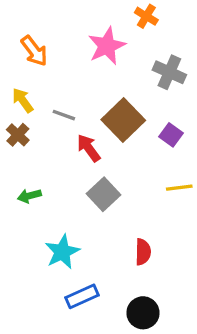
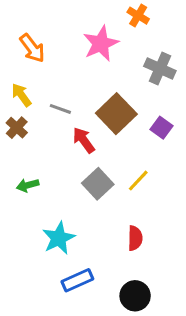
yellow line: (179, 188) -> (138, 181), moved, turned -40

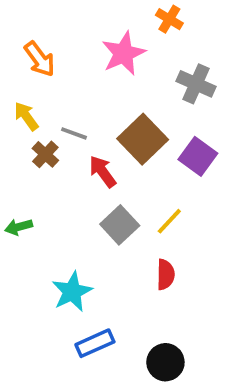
brown cross: (17, 128) -> (45, 154), moved
purple square: (162, 128) -> (198, 156), size x1.4
green arrow: (28, 185) -> (19, 227), moved
red semicircle: (135, 238) -> (165, 275), moved

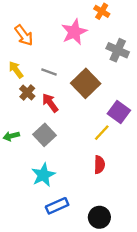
gray line: (74, 133) -> (49, 72), moved
purple square: (198, 156) -> (119, 112), moved
red arrow: (103, 172) -> (50, 103), moved
gray square: (120, 225) -> (44, 135), moved

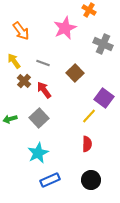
brown square: (86, 83) -> (75, 73), size x0.7
black circle: (99, 217) -> (91, 180), moved

